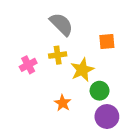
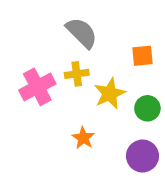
pink cross: (28, 65) -> (37, 87), size x1.5
green circle: (100, 91) -> (147, 108), moved

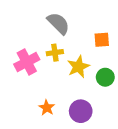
orange star: (83, 138) -> (47, 108), moved
purple circle: (142, 156) -> (81, 111), moved

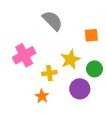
yellow cross: (55, 53) -> (49, 73), moved
purple circle: (81, 111) -> (80, 89), moved

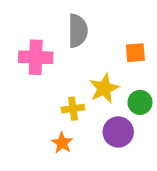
gray semicircle: (52, 21) -> (78, 31), turned 45
pink cross: (24, 55) -> (36, 57), moved, turned 30

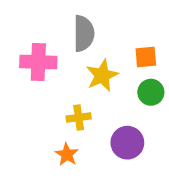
yellow star: (104, 88) -> (102, 75), moved
green circle: (140, 102) -> (151, 92), moved

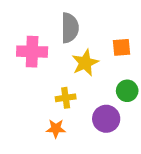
green circle: (151, 92) -> (127, 91), moved
orange star: (67, 154) -> (56, 129), turned -30

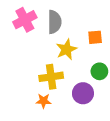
pink cross: (32, 52) -> (25, 20), moved, turned -30
yellow cross: (66, 98) -> (51, 77), size x1.5

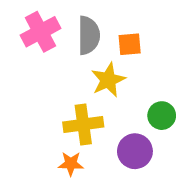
orange square: (95, 37) -> (130, 44), moved

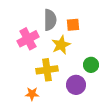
pink cross: (40, 32) -> (28, 39), moved
orange star: (71, 164) -> (32, 94), moved

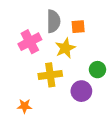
orange star: (32, 94) -> (24, 106), moved

